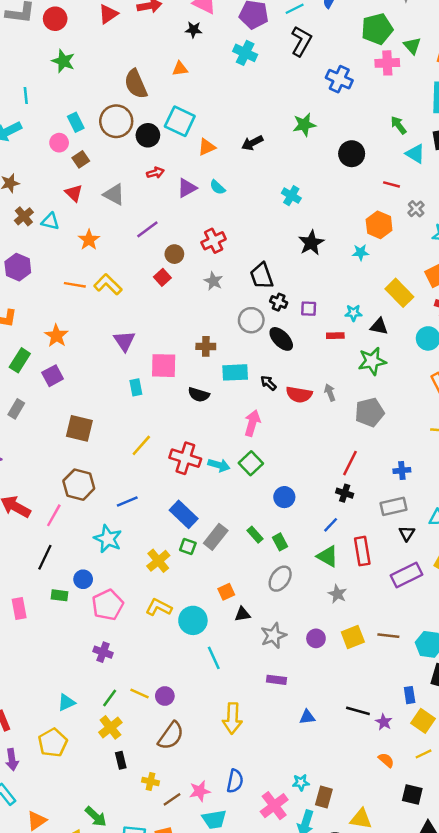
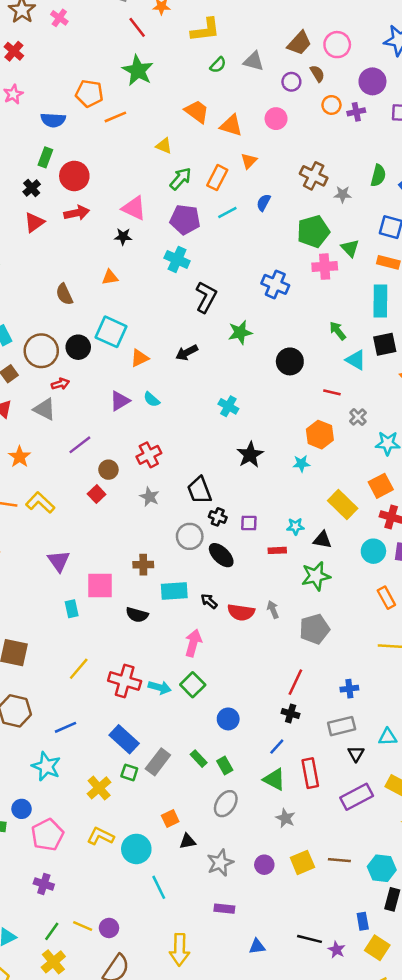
black L-shape: (301, 41) -> (206, 297), moved
brown semicircle: (136, 84) -> (64, 294), size x0.7
brown circle: (116, 121) -> (41, 351), moved
red arrow: (155, 173) -> (60, 384), moved

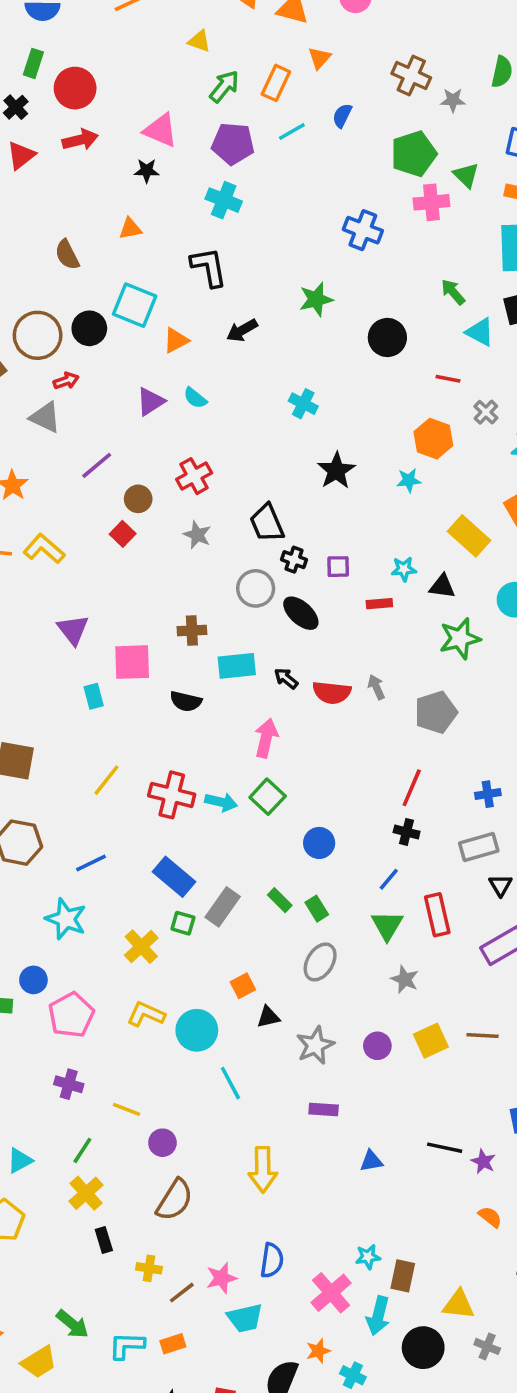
black L-shape: (206, 297) -> (209, 267), moved, turned -36
green star: (316, 576) -> (460, 639), moved
green triangle: (274, 779) -> (387, 925), turned 35
yellow line: (83, 926) -> (126, 1109), moved

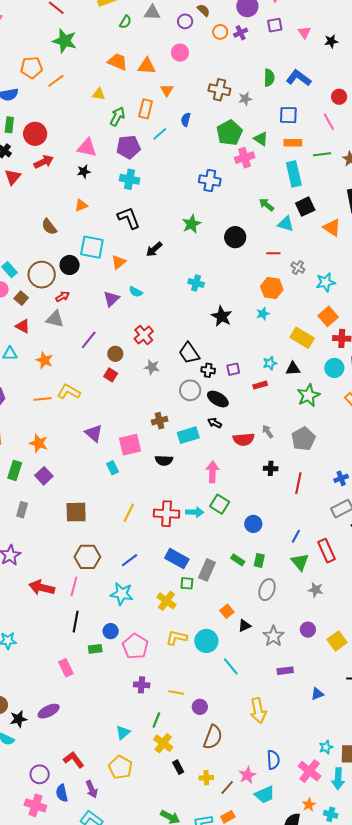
black arrow: (286, 678) -> (215, 423), moved
black cross: (407, 832) -> (271, 468), moved
green rectangle: (317, 909) -> (259, 560), turned 56
yellow square: (431, 1041) -> (337, 641), moved

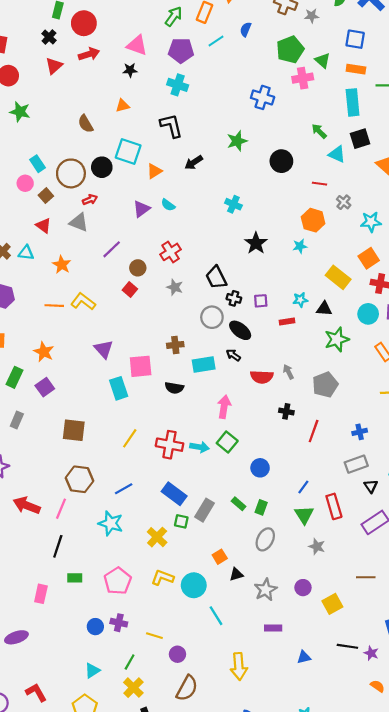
cyan rectangle: (112, 468) -> (119, 388), size x1.5
blue circle: (111, 631) -> (95, 627), moved
pink rectangle: (66, 668) -> (41, 594), turned 30

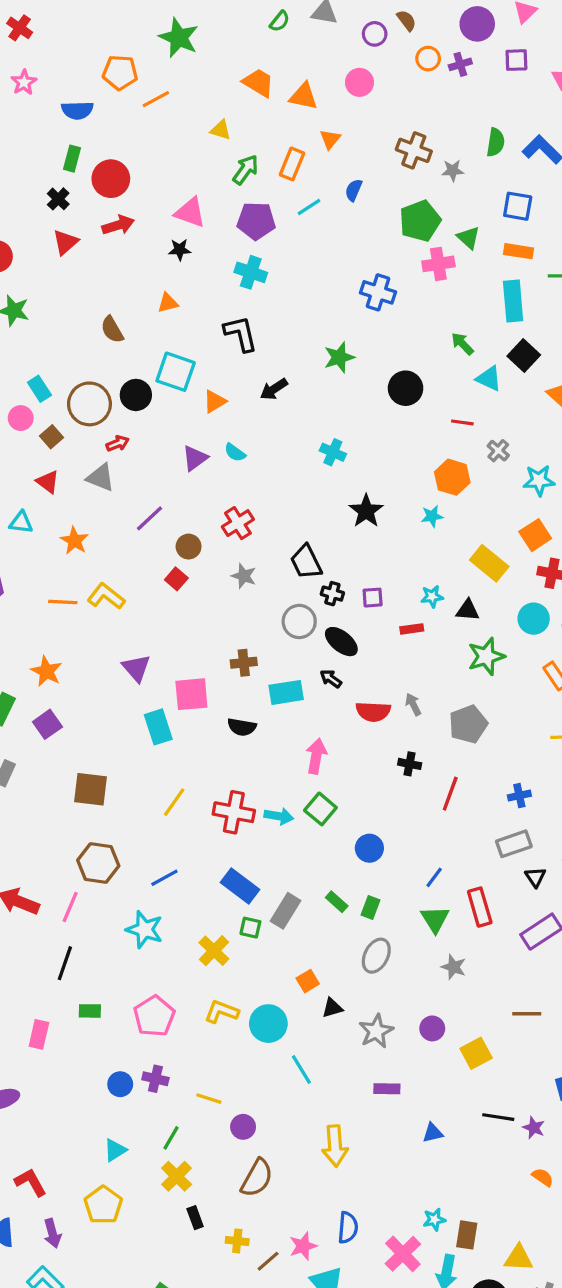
black square: (360, 139) -> (524, 355), turned -30

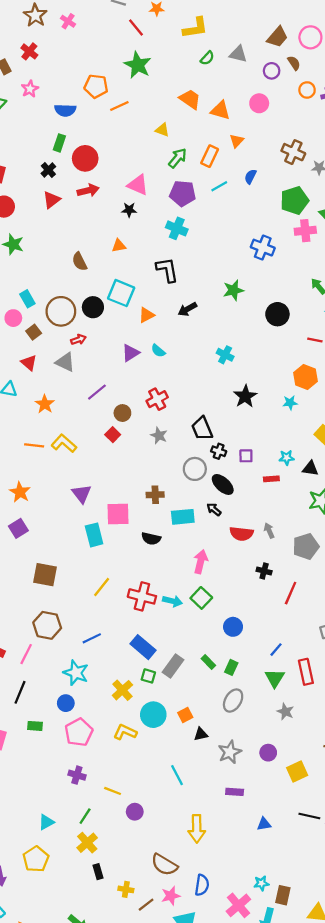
cyan circle: (268, 1024) -> (153, 715), moved
blue circle: (120, 1084) -> (66, 703), moved
brown semicircle: (257, 1178) -> (164, 865), moved, turned 88

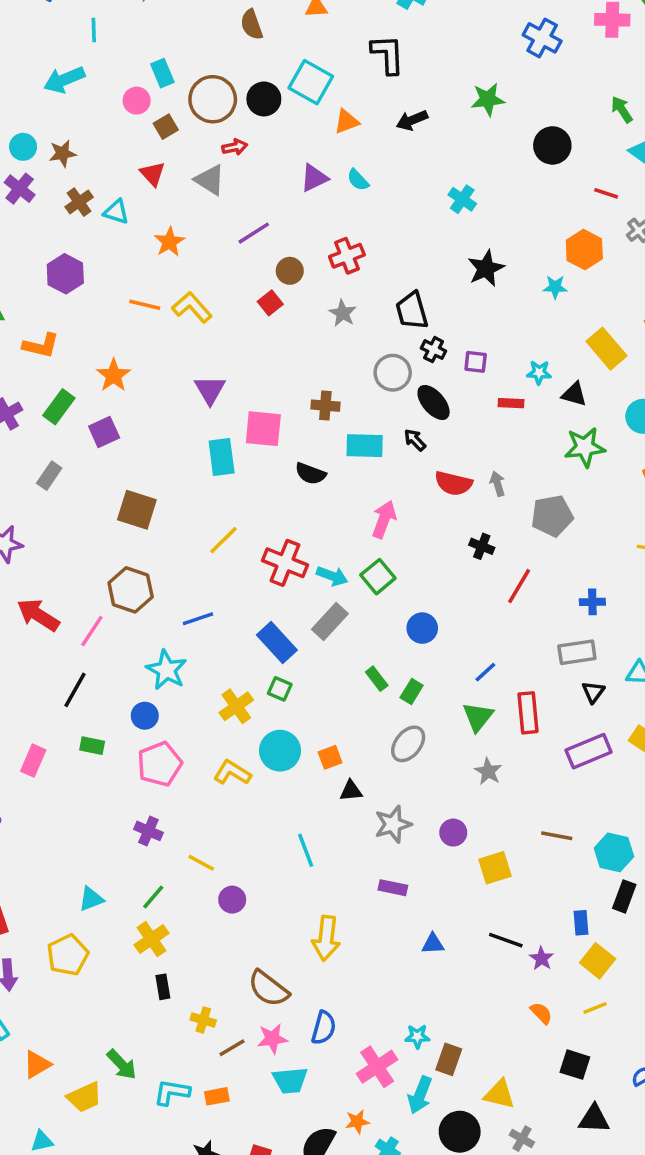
gray rectangle: (173, 666) -> (330, 621), moved

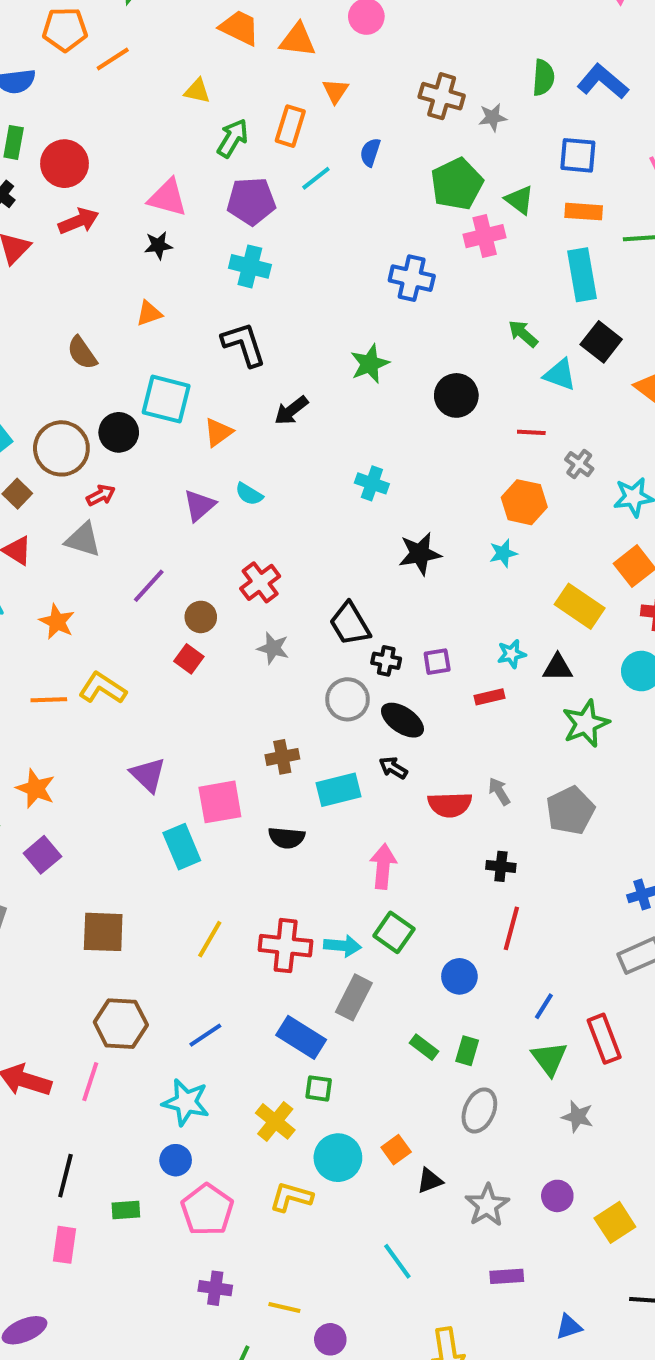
black star: (486, 268) -> (420, 554), turned 30
red line: (519, 586) -> (511, 928), moved
black line: (75, 690) -> (65, 1176), moved

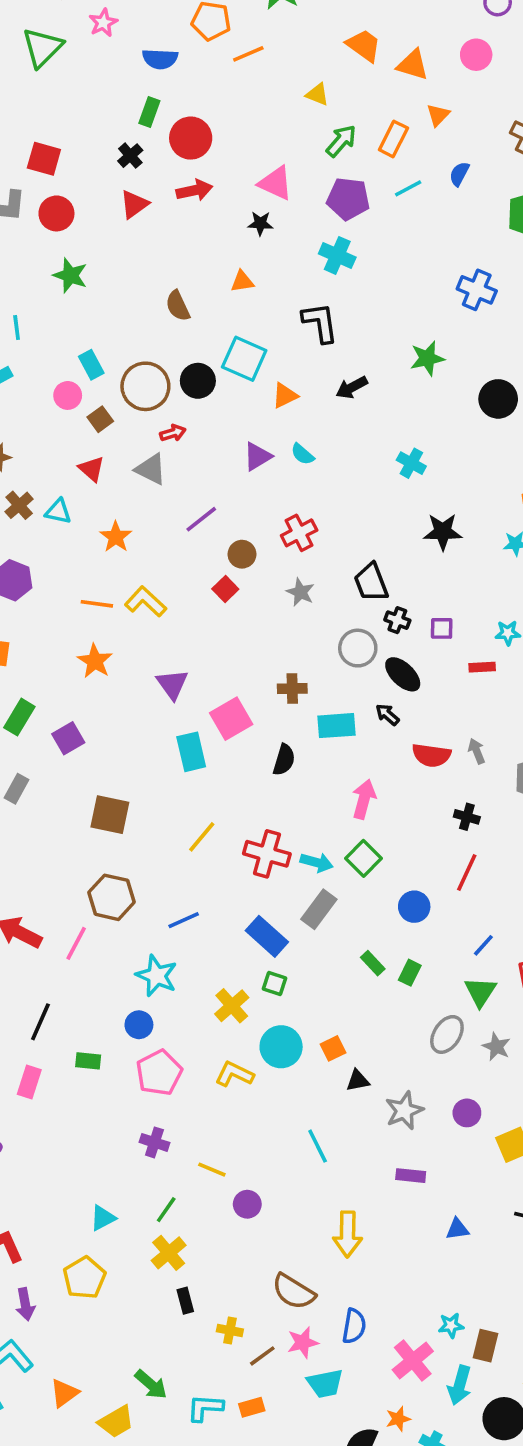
orange star: (36, 788) -> (95, 661), moved
pink square: (220, 802) -> (231, 719), turned -30
black semicircle: (287, 838) -> (284, 760), turned -88
gray ellipse: (479, 1110) -> (447, 1034), moved

